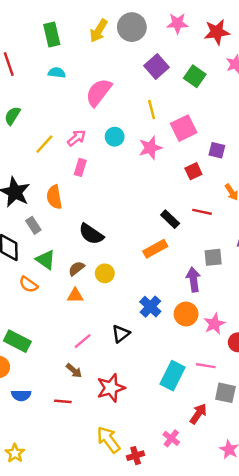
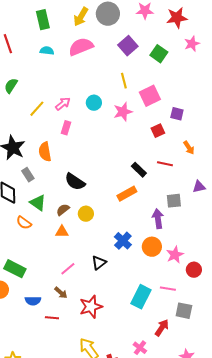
pink semicircle: (99, 92) -> (81, 47), moved, turned 30
blue semicircle: (21, 395) -> (33, 301), moved

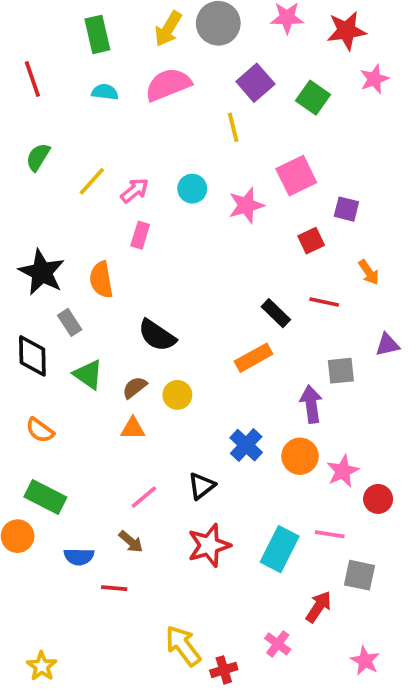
yellow line: (124, 81) -> (233, 127), moved
yellow line: (37, 109) -> (92, 181), moved
orange semicircle: (24, 223) -> (40, 430), moved
red star: (91, 307) -> (209, 545), moved

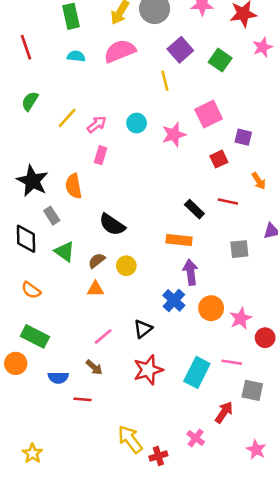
orange rectangle: (254, 358) -> (179, 240), turned 35
purple arrow: (311, 404) -> (191, 272), moved

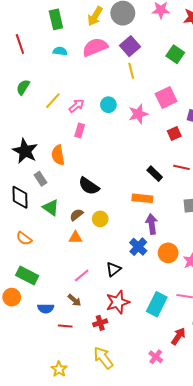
purple square: (180, 50) -> (130, 46), moved
yellow star: (32, 453) -> (59, 369), moved
red cross: (158, 456) -> (100, 323), moved

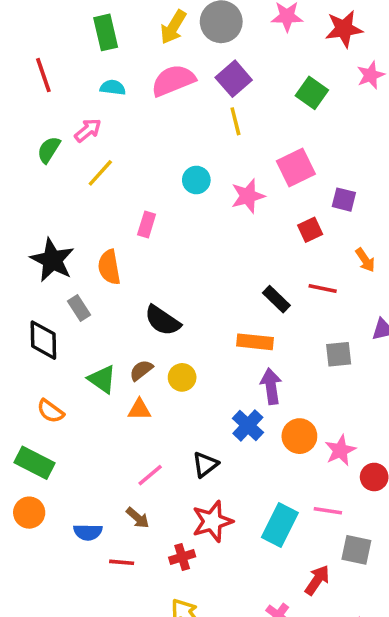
pink arrow: (77, 106) -> (88, 130), moved
green triangle: (51, 208) -> (102, 379), moved
green rectangle: (27, 275) -> (34, 463), moved

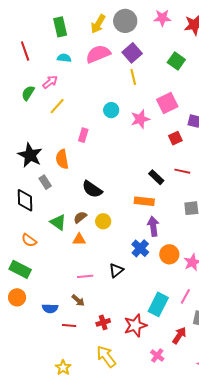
pink line: (150, 475) -> (85, 276), turned 35
pink line: (328, 511) -> (185, 296), turned -70
red star: (212, 521) -> (135, 325), moved

